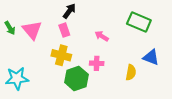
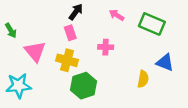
pink triangle: (32, 30) -> (35, 51), moved
pink arrow: (102, 36) -> (117, 15), moved
pink cross: (97, 63) -> (106, 47), moved

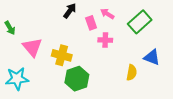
green rectangle: (152, 24) -> (140, 22), turned -65
pink rectangle: (70, 33) -> (91, 23), moved
pink cross: (106, 47) -> (105, 40), moved

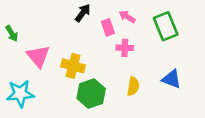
green rectangle: (140, 22) -> (166, 26), turned -70
blue triangle: (152, 57) -> (172, 79), moved
yellow semicircle: (132, 73) -> (133, 86), moved

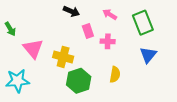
black arrow: (83, 13) -> (71, 11), turned 77
pink rectangle: (108, 27) -> (88, 31), moved
blue triangle: (172, 79) -> (148, 55), moved, turned 48

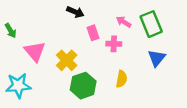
pink arrow: (110, 14) -> (124, 22), moved
yellow cross: (63, 57) -> (67, 60), turned 30

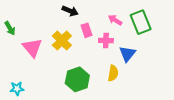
blue triangle: (157, 58) -> (127, 54), moved
yellow cross: (67, 60) -> (62, 41), moved
cyan star: (18, 86) -> (17, 89), moved, size x0.6

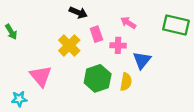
green rectangle: (141, 22) -> (176, 25), moved, turned -55
pink triangle: (32, 48) -> (41, 76), moved
green hexagon: (77, 79) -> (98, 78), moved

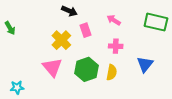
pink cross: (118, 45) -> (116, 46), moved
blue triangle: (142, 60) -> (145, 64), moved
pink triangle: (41, 76) -> (52, 67), moved

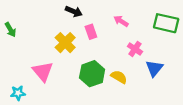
pink cross: (116, 46) -> (135, 49), moved, turned 32
pink triangle: (52, 67) -> (43, 72), moved
yellow semicircle: (112, 72) -> (119, 77), turned -70

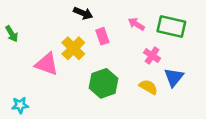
green rectangle: (166, 23) -> (171, 26), moved
pink triangle: (43, 72) -> (47, 64), moved, turned -30
yellow semicircle: (119, 77) -> (148, 87), moved

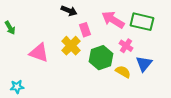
pink arrow: (136, 24) -> (113, 20), size x1.6
yellow cross: (73, 48) -> (71, 46), moved
green hexagon: (104, 83) -> (101, 58), moved

